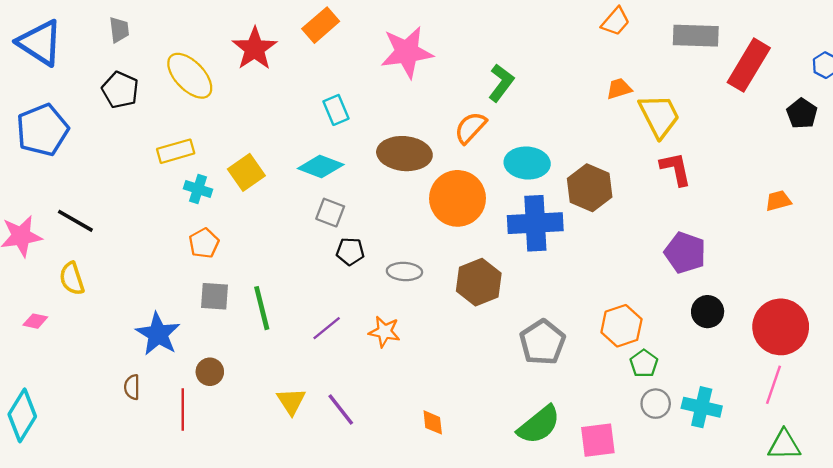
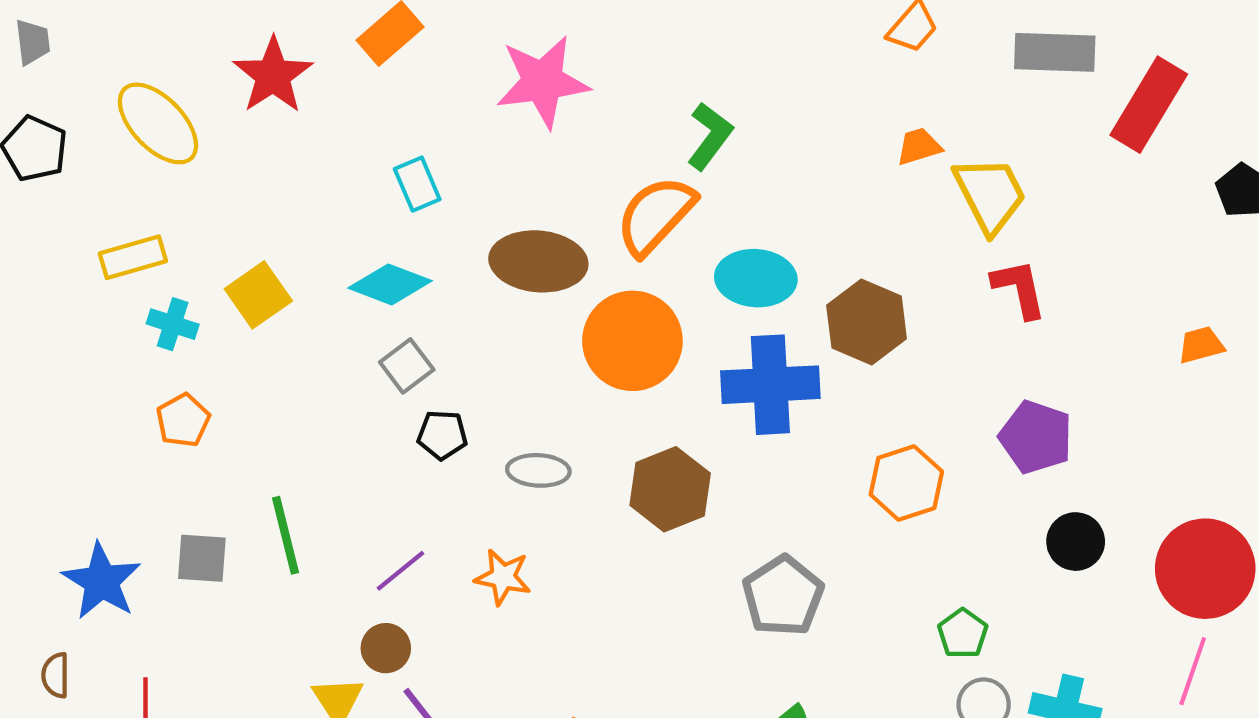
orange semicircle: (470, 128) -> (655, 215), size x1.4
gray square: (330, 213) -> (407, 366), turned 32
gray square: (215, 296) -> (202, 558), moved
orange hexagon: (621, 326) -> (906, 483), moved
brown circle: (210, 372) -> (386, 648), moved

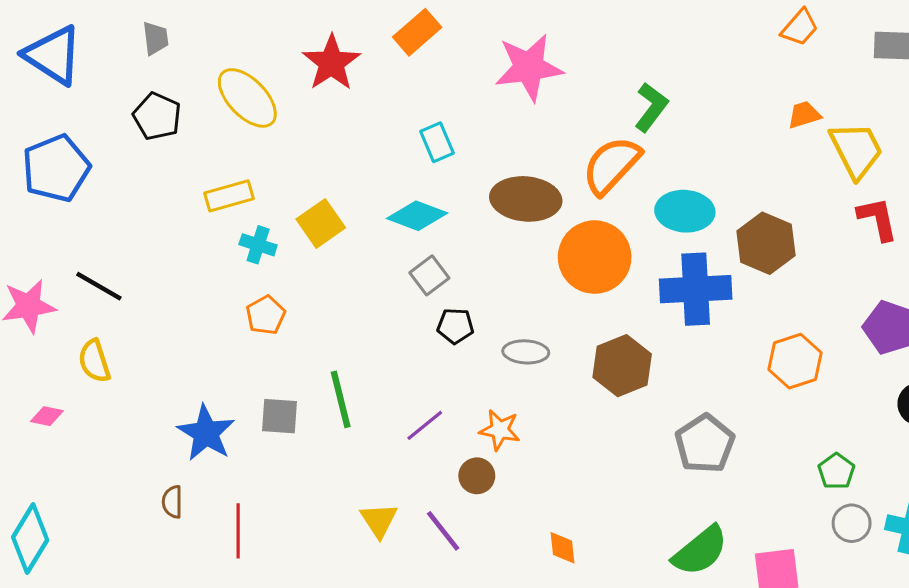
brown circle: (386, 648) -> (477, 476), moved

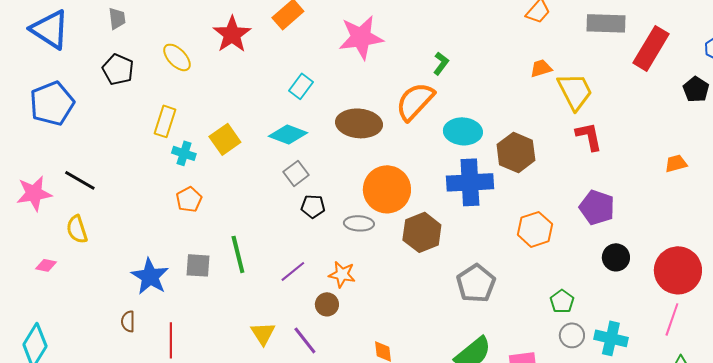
yellow ellipse: (247, 98) -> (177, 57), size x0.7
green L-shape: (651, 107) -> (441, 63), size x0.7
cyan rectangle: (437, 142) -> (301, 86), turned 60
yellow rectangle: (229, 196) -> (165, 121), turned -56
orange circle: (595, 257) -> (387, 189), moved

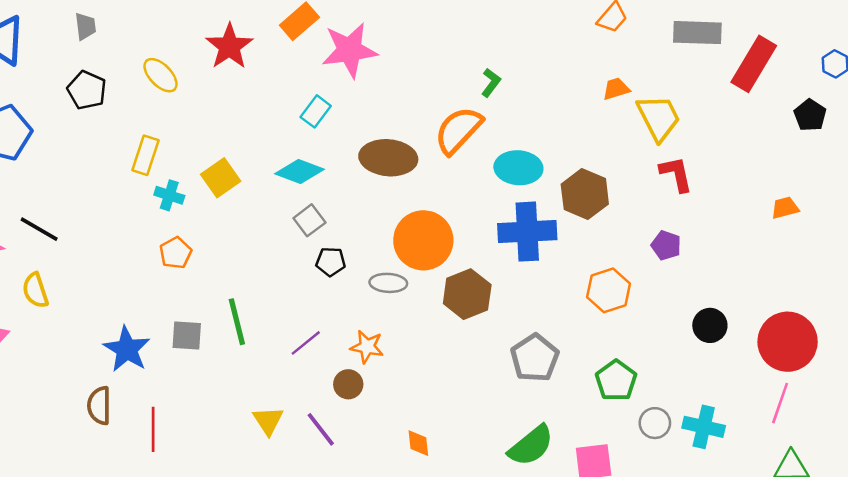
pink star: (361, 37) -> (349, 50), moved
purple pentagon: (597, 207) -> (666, 245), moved, size x0.7
green pentagon: (562, 301) -> (616, 381), moved, size x1.4
brown semicircle: (128, 321) -> (99, 406), size x1.4

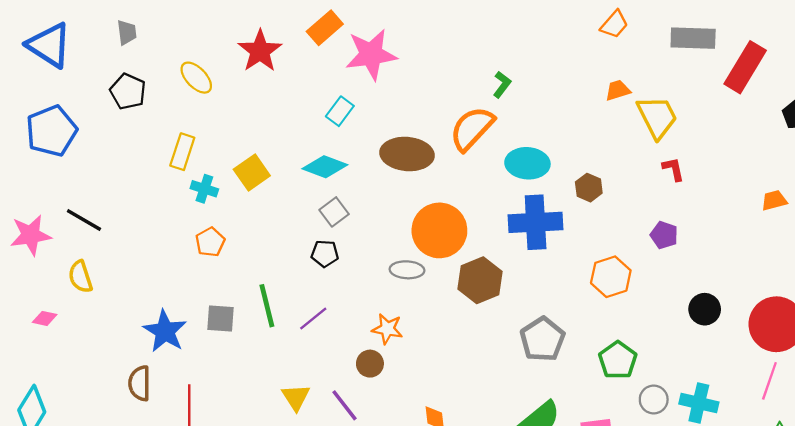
red L-shape: (676, 174) -> (673, 169), size x0.7
brown hexagon: (585, 194) -> (589, 188), size x0.6
black pentagon: (331, 262) -> (325, 254), moved
purple line: (306, 343) -> (313, 318), moved

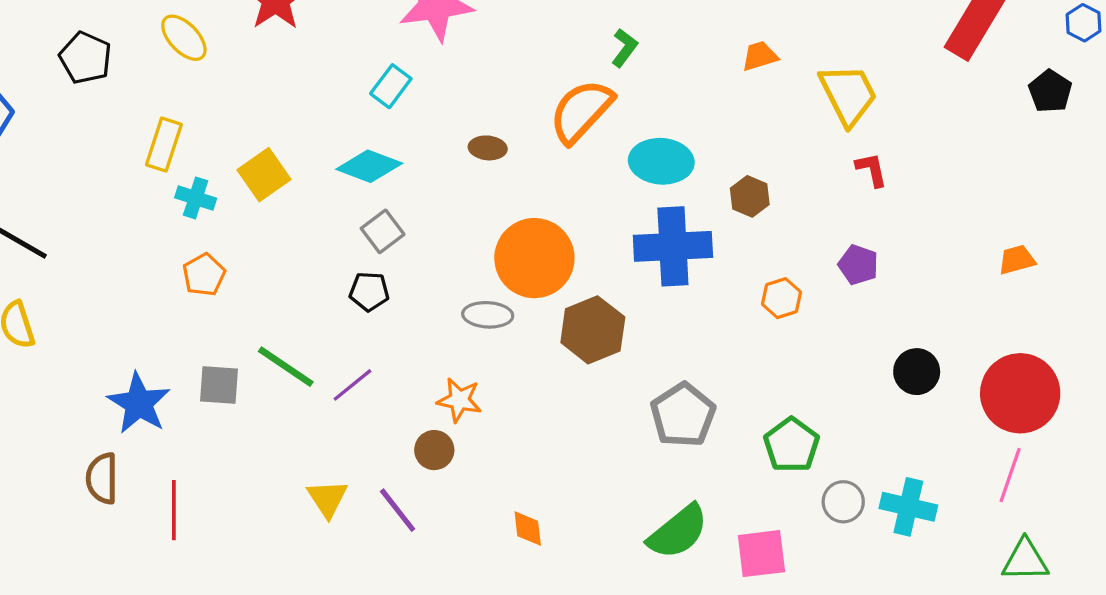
orange trapezoid: (618, 90) -> (760, 56), moved
brown ellipse: (407, 154) -> (488, 148), size x0.5
orange trapezoid: (774, 200) -> (1017, 260), moved
orange hexagon: (611, 277) -> (781, 298), moved, size x0.7
green line: (267, 306) -> (286, 367), turned -42

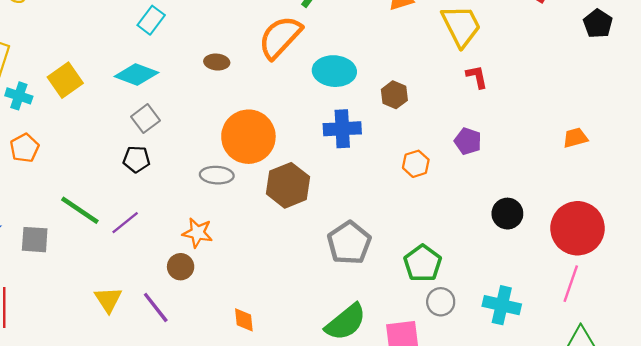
blue cross: (673, 246) -> (342, 129), size x0.7
gray square: (219, 385) -> (35, 240), moved
gray circle: (843, 502) -> (441, 302), moved

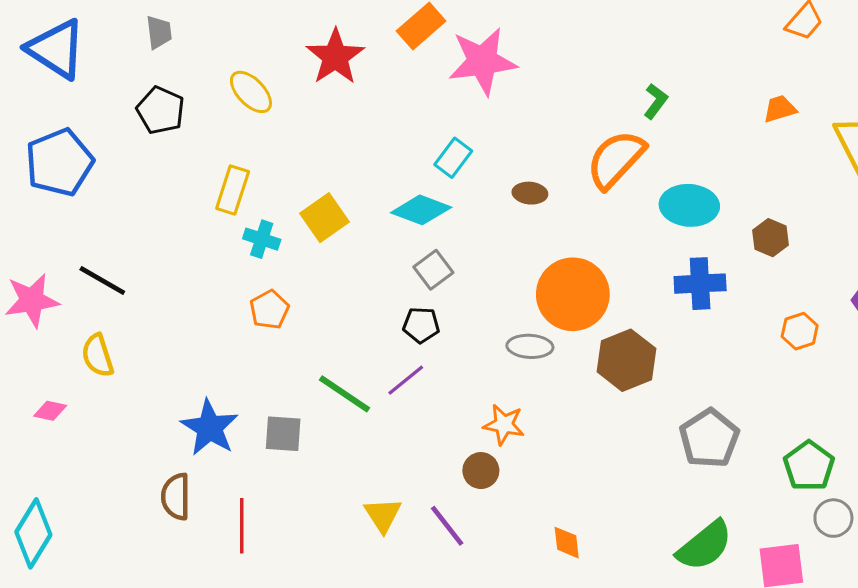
cyan rectangle: (151, 20) -> (453, 158), moved
purple line: (125, 223) -> (406, 380), moved

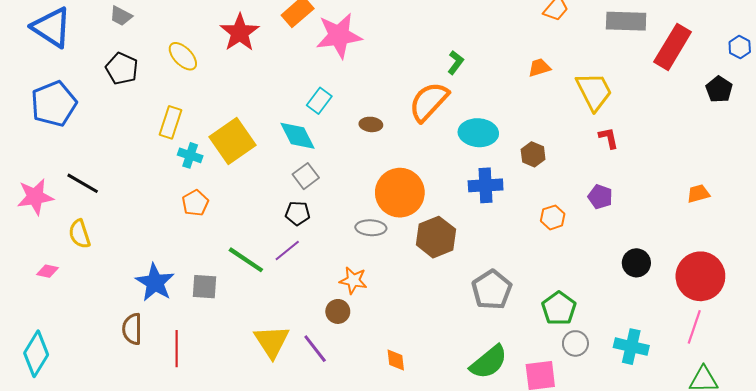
gray trapezoid: (159, 32) -> (121, 16), turned 125
cyan diamond: (421, 210) -> (298, 136), turned 42
yellow square: (325, 218) -> (232, 141), size x1.4
yellow triangle: (383, 515) -> (272, 341), size x1.4

